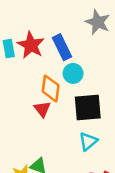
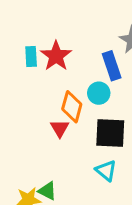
blue rectangle: (62, 47) -> (112, 66), moved
cyan triangle: (88, 141) -> (106, 170), turned -48

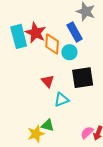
cyan rectangle: (31, 57) -> (19, 36), size x1.6
orange diamond: (72, 107) -> (52, 44), moved
cyan triangle: (106, 170) -> (62, 100), moved, turned -49

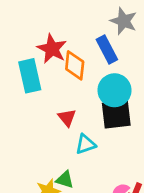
cyan rectangle: (19, 36) -> (30, 76), moved
cyan circle: (69, 52) -> (114, 90), moved, size x1.5

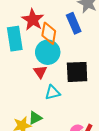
cyan circle: (114, 90) -> (48, 52), moved
green triangle: (65, 180) -> (35, 118), turned -48

